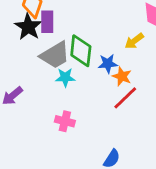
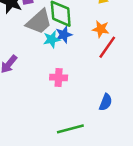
blue star: (108, 64) -> (64, 35), moved

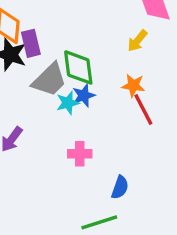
red line: (107, 47) -> (143, 110), turned -60
blue semicircle: (106, 102) -> (120, 187), moved

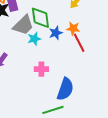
blue star: (84, 96) -> (56, 33), moved
blue semicircle: (120, 187) -> (65, 89), size x1.6

